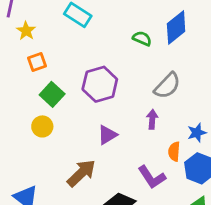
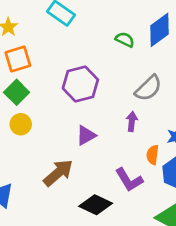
orange square: (37, 62) -> (18, 59), size x1.4
green square: (52, 94) -> (17, 92), moved

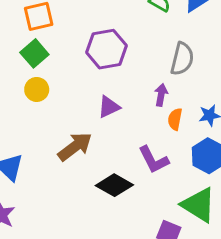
gray semicircle: (148, 88) -> (182, 59), turned -36
orange semicircle: (153, 155) -> (175, 119), moved

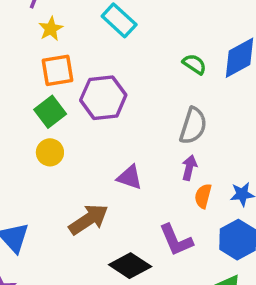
purple hexagon: (106, 49) -> (103, 98), moved
gray semicircle: (182, 59) -> (193, 126), moved
purple triangle: (109, 107) -> (130, 177), turned 40

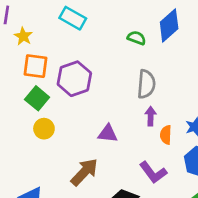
orange square: (58, 70) -> (35, 66), turned 30

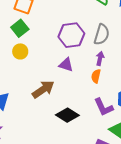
purple hexagon: (74, 79) -> (71, 35), moved
orange semicircle: (166, 135) -> (96, 76), moved
purple L-shape: (153, 172) -> (104, 107), moved

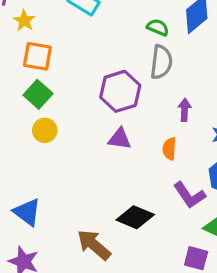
gray semicircle: (102, 34) -> (161, 62), moved
purple arrow: (100, 58) -> (185, 110), moved
brown arrow: (43, 89) -> (94, 245), moved, turned -95

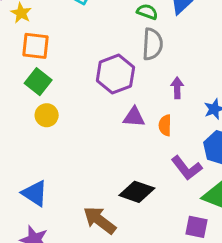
purple triangle: (120, 139) -> (134, 117), moved

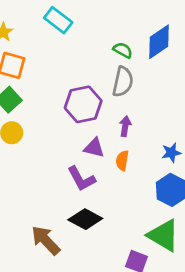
purple arrow: (177, 88) -> (125, 126), moved
purple L-shape: (187, 168) -> (81, 179), moved

